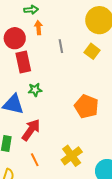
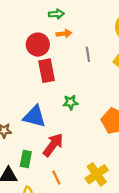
orange arrow: (38, 28) -> (64, 34), turned 88
green star: (35, 90) -> (71, 102), moved

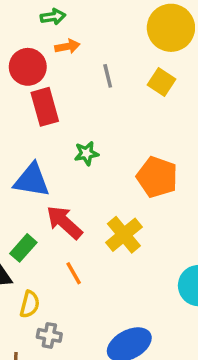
red arrow: (53, 145) -> (64, 222), turned -80
green rectangle: (26, 159) -> (23, 248), turned 35
yellow cross: (97, 174) -> (124, 235), moved

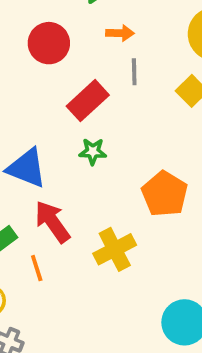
orange arrow: (67, 46) -> (120, 33), moved
red rectangle: (45, 107) -> (88, 101), moved, turned 51
orange line: (74, 273) -> (37, 268), moved

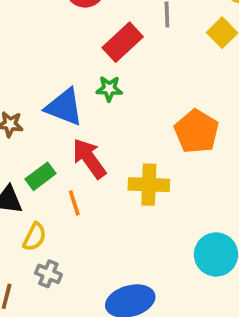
green star: (93, 152) -> (109, 89), moved
yellow cross: (115, 249) -> (149, 185), turned 30

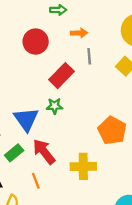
blue triangle: (64, 107) -> (26, 119), turned 36
green rectangle: (40, 176) -> (14, 153), moved

